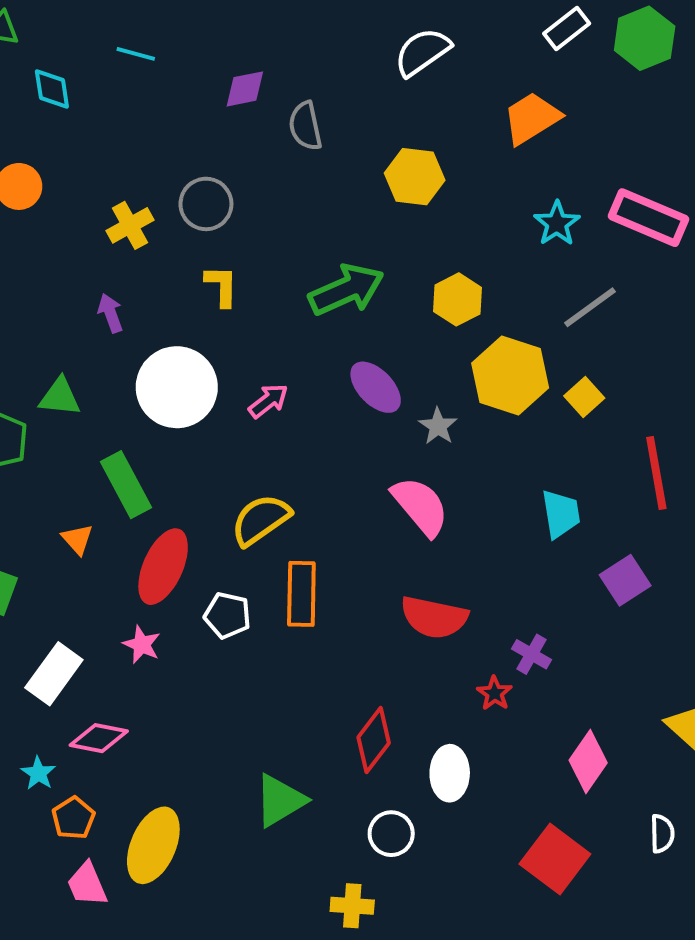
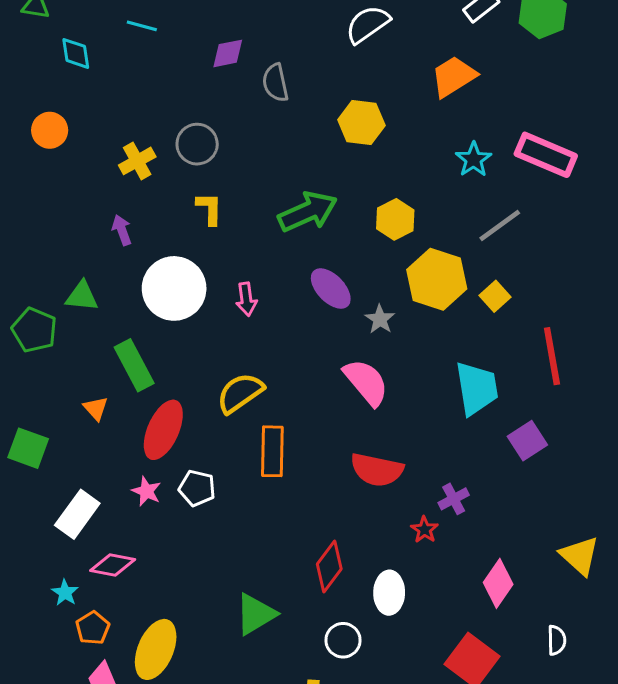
pink arrow: (268, 401) -> (246, 299), turned 120
cyan trapezoid: (561, 514) -> (477, 388), size x1.4
white pentagon: (227, 615) -> (197, 488), moved
purple cross: (532, 654) -> (454, 499), turned 32

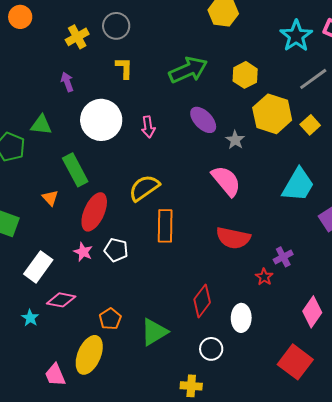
cyan star: (474, 159) -> (296, 36), size x1.4
cyan trapezoid: (477, 388) -> (298, 185), turned 39
orange pentagon: (93, 628) -> (110, 319), moved

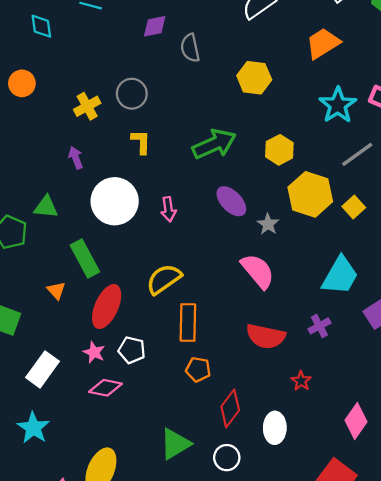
purple cross: (283, 257) -> (319, 326), moved
pink diamond: (61, 300) -> (105, 388), moved
cyan star: (30, 318) -> (33, 428), size x1.6
orange pentagon: (110, 319) -> (198, 369), moved, turned -30
white circle: (211, 349) -> (227, 458), moved

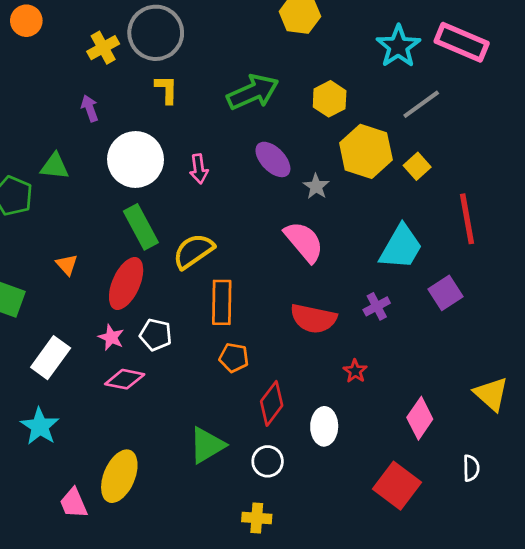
gray circle: (132, 94) -> (156, 33), size x1.5
green rectangle: (85, 258) -> (141, 227), moved

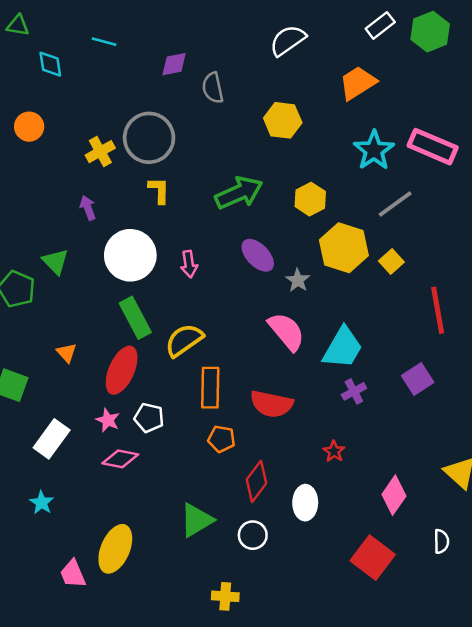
green triangle: (55, 166) -> (55, 262), turned 40
cyan trapezoid: (401, 247) -> (343, 348), moved
red semicircle: (313, 319) -> (271, 404), moved
cyan star: (40, 426) -> (42, 503), size x0.7
yellow cross: (257, 518) -> (225, 596), moved

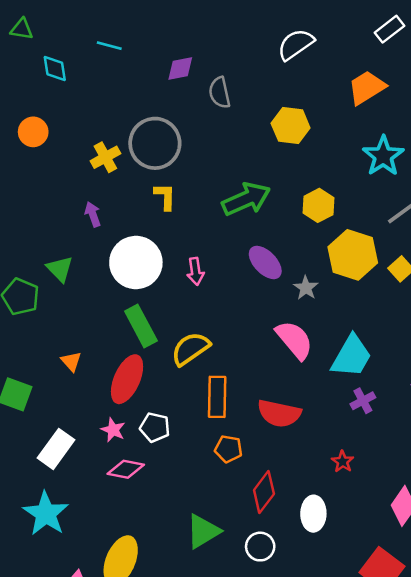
cyan star: (42, 503) -> (46, 514), size x1.8

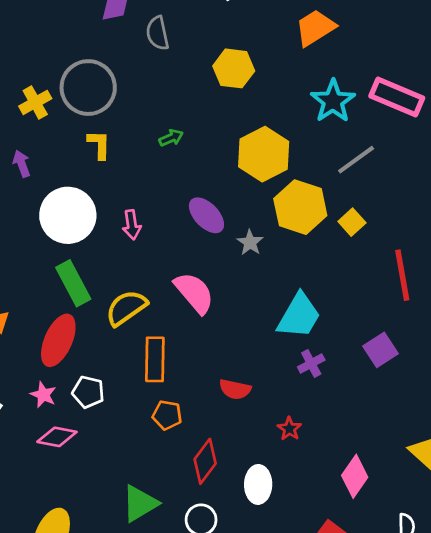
green arrow: (246, 199) -> (171, 138), moved, size x0.5
yellow hexagon: (318, 205) -> (264, 154), size x1.5
pink semicircle: (294, 340) -> (194, 293), moved
red semicircle: (279, 413) -> (235, 389), moved, size x0.7

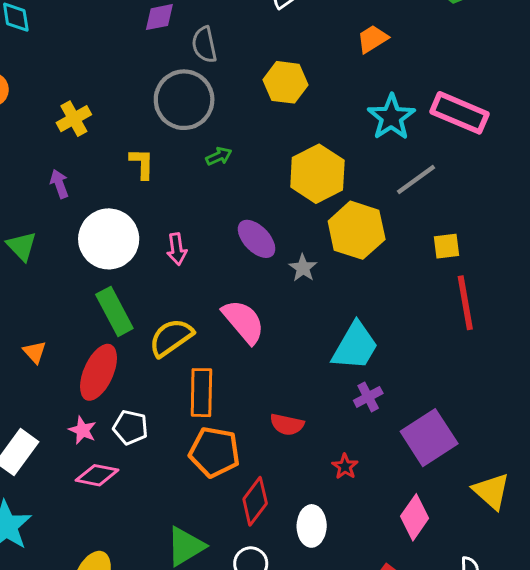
orange trapezoid: (315, 28) -> (373, 39), size x0.7
gray circle: (88, 88) -> (184, 100), moved
yellow square: (352, 222) -> (446, 246), moved, turned 35
purple square: (380, 350) -> (429, 438), moved, size x1.5
orange pentagon: (167, 415) -> (214, 452), size x1.6

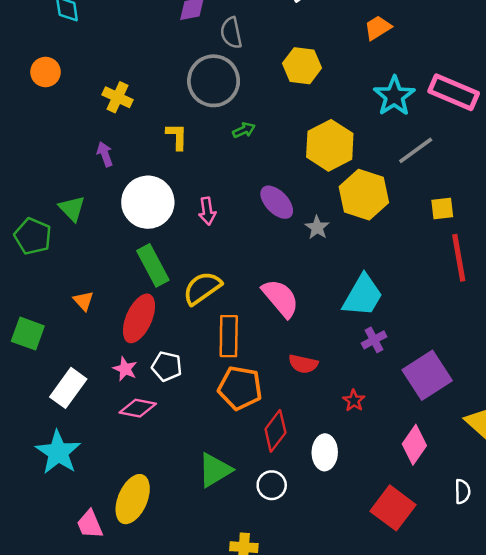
yellow cross: (74, 119) -> (118, 97), turned -36
pink semicircle: (243, 322) -> (281, 298), moved

